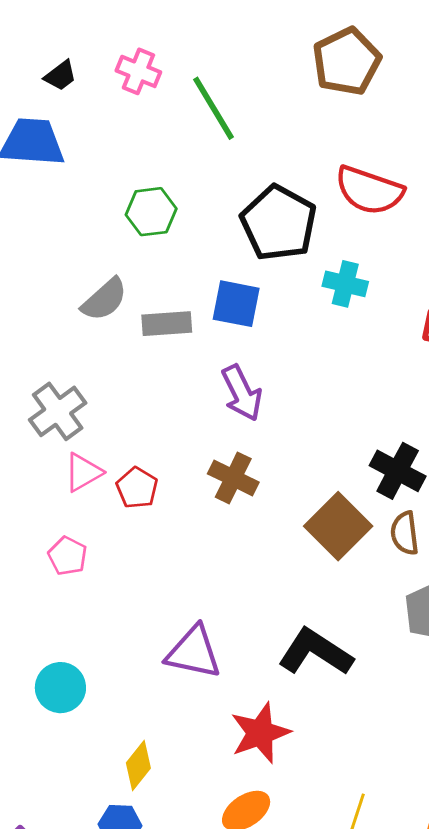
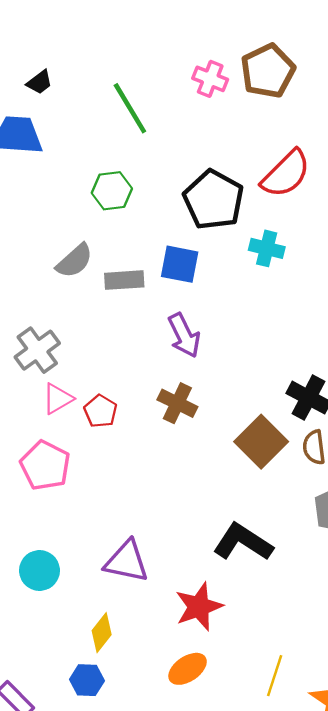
pink cross: (138, 71) -> (210, 79), moved
green line: (213, 108) -> (130, 108), moved
red semicircle: (369, 190) -> (286, 174), turned -64
pink pentagon: (68, 556) -> (45, 465), size x1.6
purple triangle: (194, 652) -> (127, 561), moved

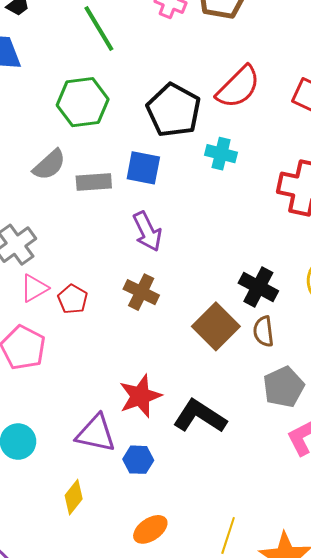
green hexagon: (112, 191) -> (83, 102), size x1.4
red star: (199, 607) -> (140, 396), moved
blue hexagon: (87, 680) -> (138, 460), moved

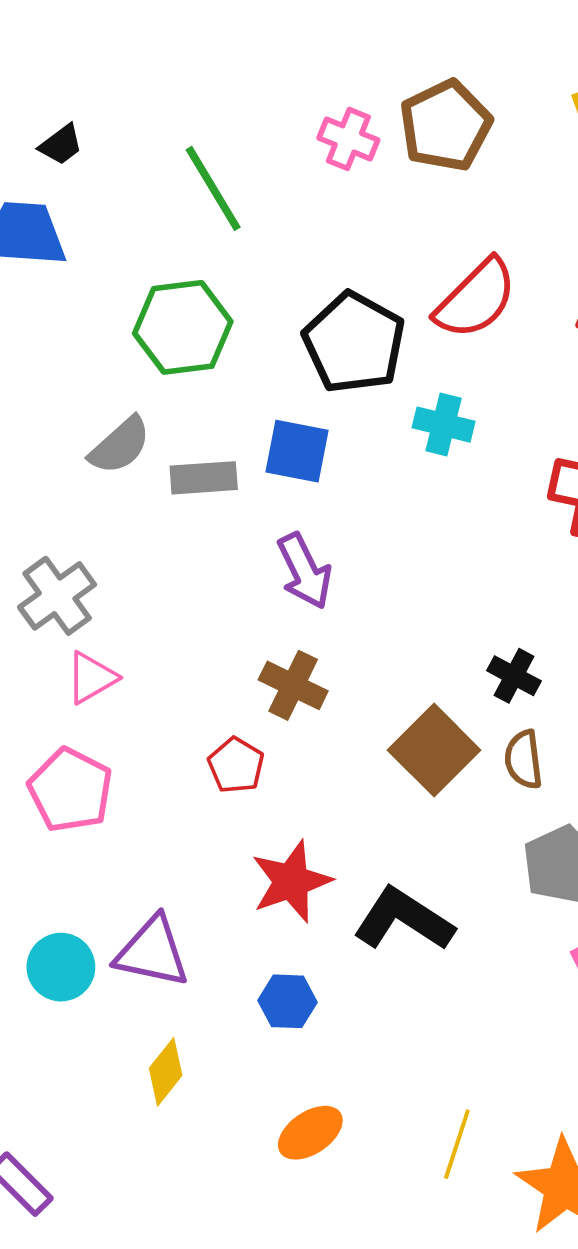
black cross: (258, 287) -> (514, 676), size x0.7
red pentagon: (73, 299) -> (236, 765), moved
purple triangle: (96, 433) -> (152, 952), moved

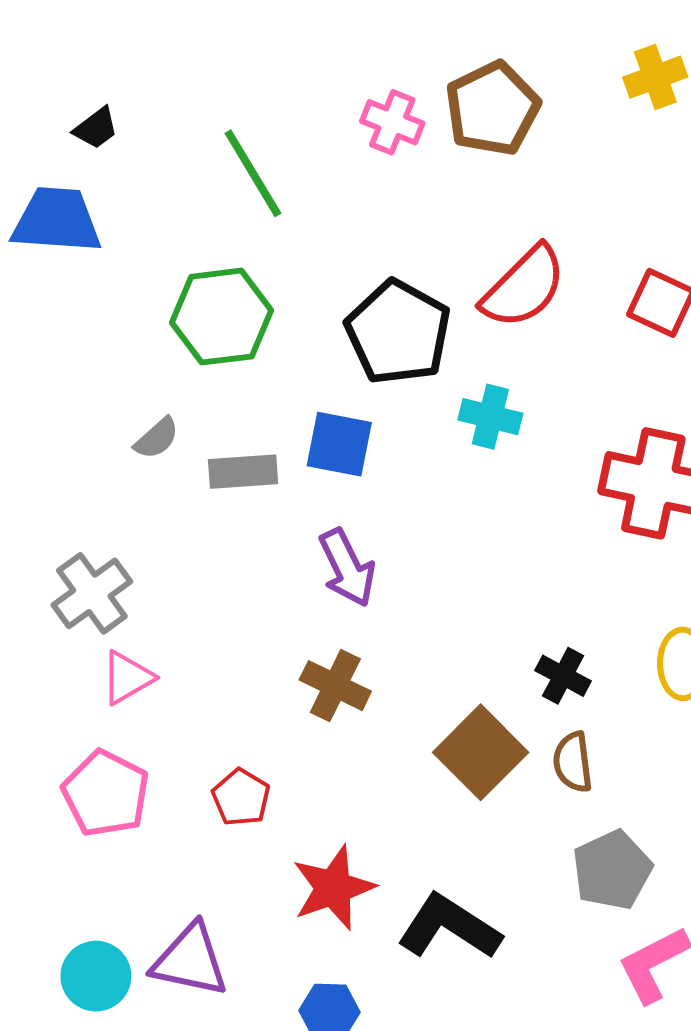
gray semicircle: (120, 445) -> (157, 438), size x0.7
red pentagon: (236, 765) -> (241, 797), moved

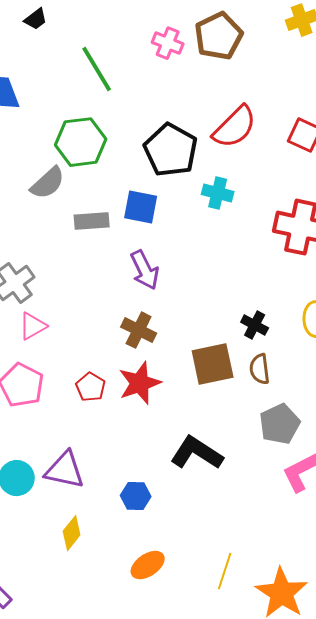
black trapezoid: (96, 128) -> (36, 19), moved
gray semicircle: (157, 438) -> (48, 183), moved, size x1.5
brown square: (481, 752) -> (213, 364), turned 33
red star: (333, 888) -> (140, 383), moved

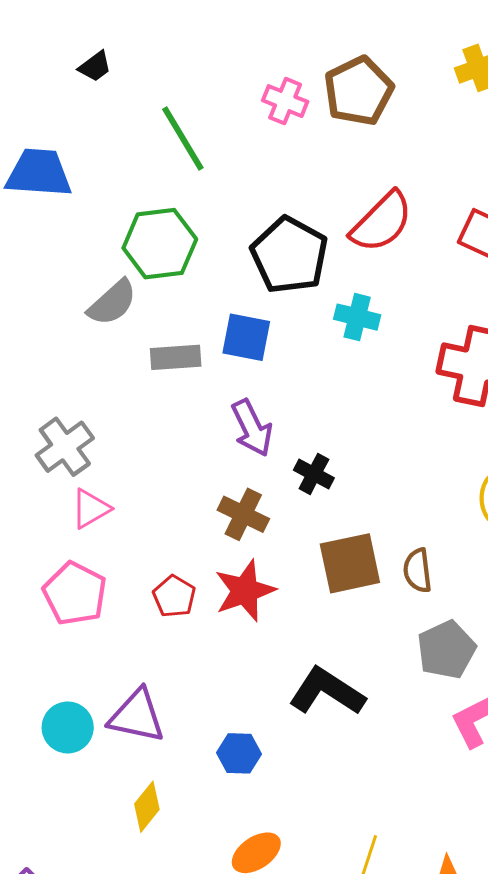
black cross: (255, 325) -> (314, 474), moved

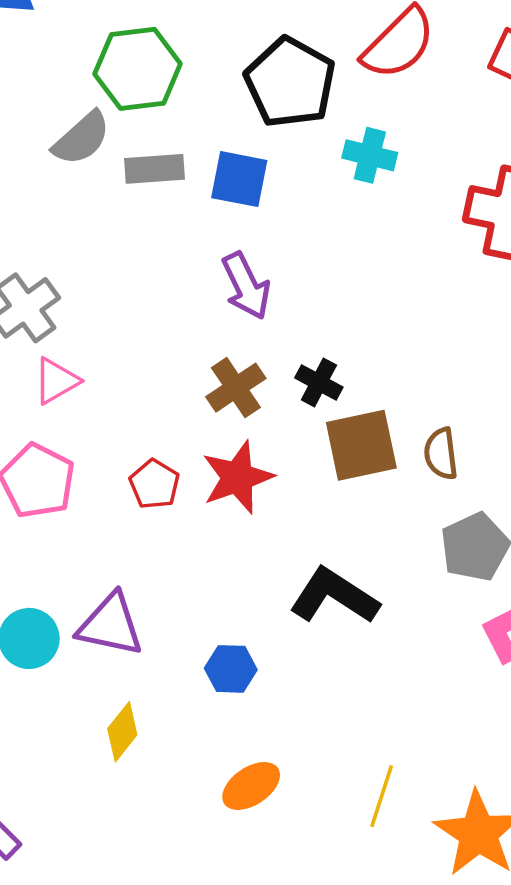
gray rectangle: (176, 357) -> (154, 169), moved
black cross: (314, 474) -> (319, 382), moved
brown cross: (243, 514) -> (236, 388), turned 30

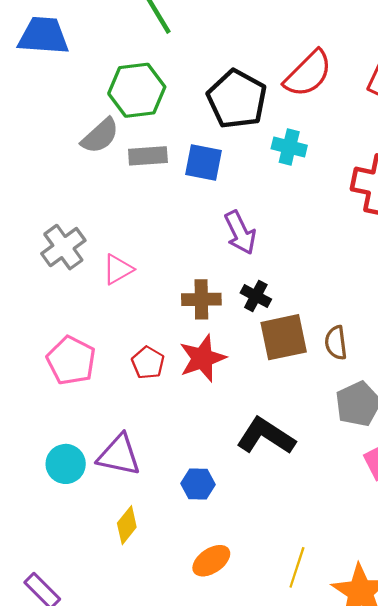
purple arrow: (246, 286) -> (240, 233), moved
pink triangle: (56, 381) -> (118, 269), moved
brown cross: (236, 388) -> (201, 299), turned 33

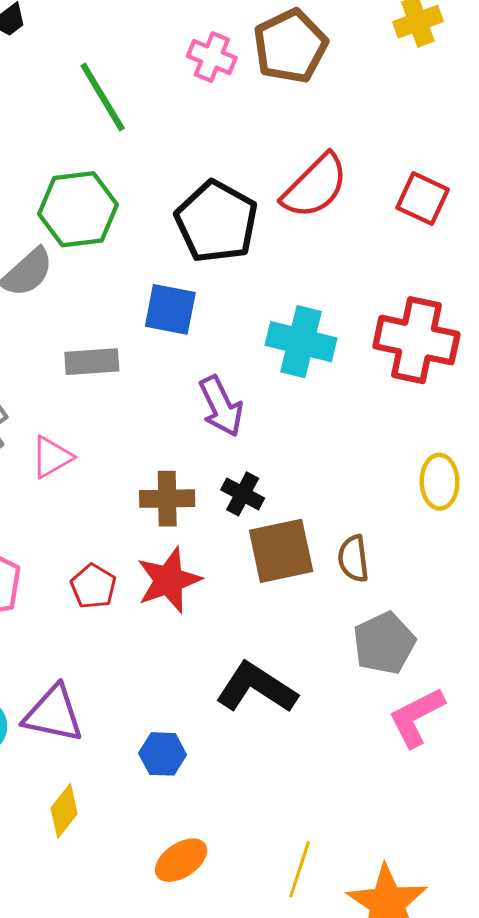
cyan cross: (289, 147) -> (301, 342), moved, size x1.4
gray rectangle: (148, 156) -> (92, 362), moved

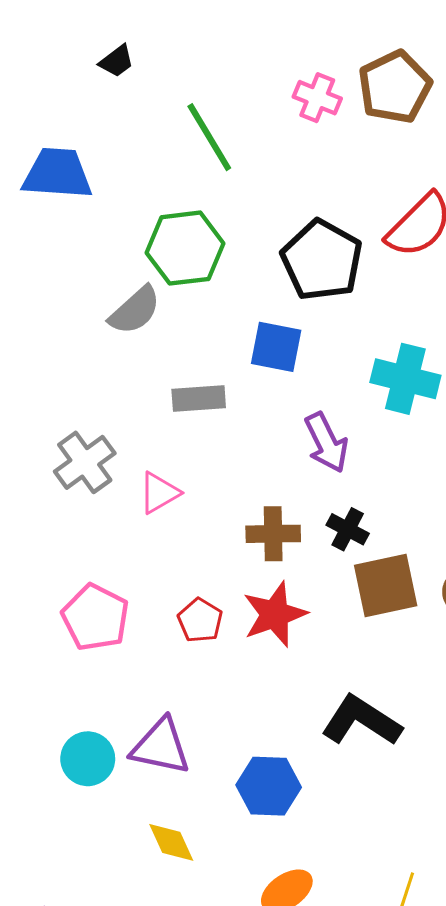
blue hexagon: (163, 754) -> (269, 786), size x1.4
yellow diamond: (64, 811) -> (171, 842), turned -63

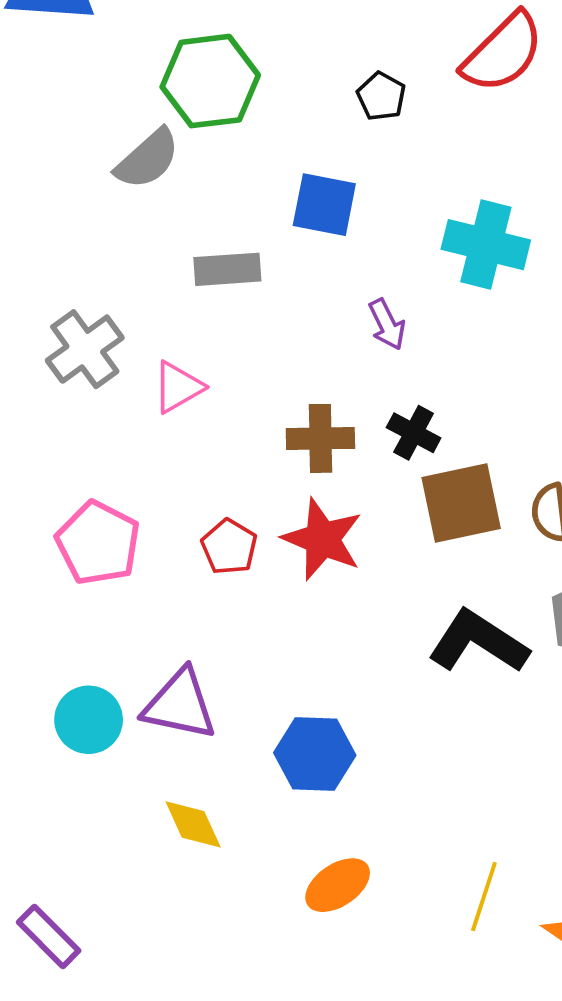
black pentagon: (322, 260) -> (381, 96), size x0.5
purple arrow: (326, 443) -> (387, 324), size x0.7
red star: (275, 614) -> (322, 539), turned -30
black L-shape: (361, 721) -> (478, 642), moved

